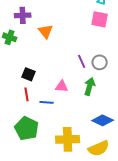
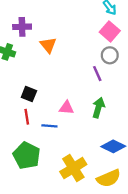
pink square: (100, 19) -> (110, 31), turned 30
purple line: (82, 61) -> (97, 74), moved
gray circle: (100, 62) -> (110, 55), moved
yellow cross: (68, 139) -> (73, 168), turned -30

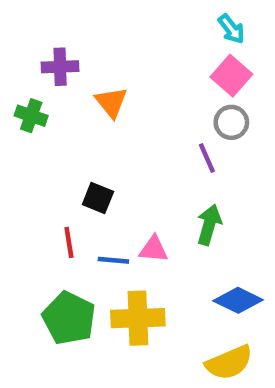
black square: (29, 94) -> (98, 198), moved
pink triangle: (66, 108) -> (153, 249), moved
yellow cross: (73, 168) -> (138, 318), moved, turned 30

